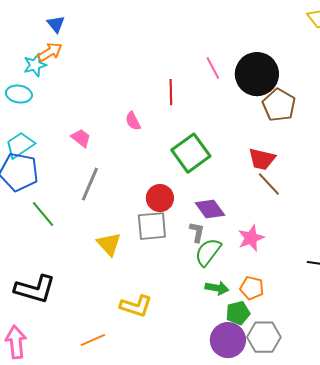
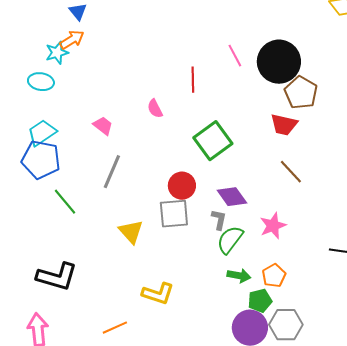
red trapezoid: (262, 159) -> (284, 125), moved
orange pentagon: (252, 288) -> (274, 276), turned 30

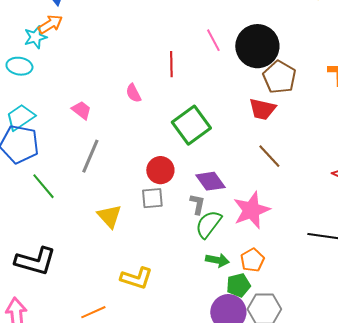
gray square: (174, 214) -> (152, 198), size x0.7
pink star: (273, 226) -> (251, 210), size x1.4

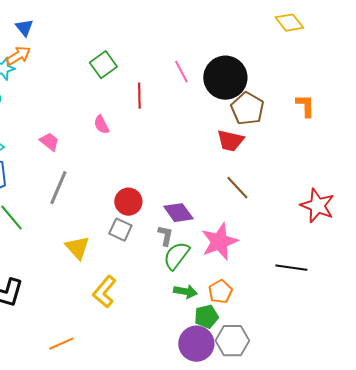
green square: (191, 125) -> (103, 65), moved, size x0.7
gray square: (152, 198) -> (120, 230), turned 30
yellow L-shape: (136, 278) -> (104, 292), moved, turned 112

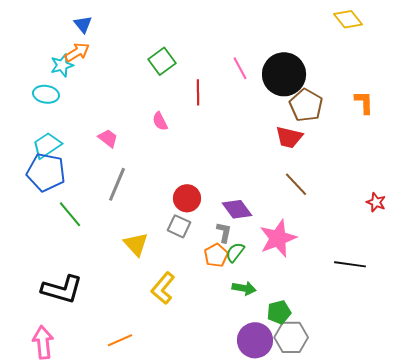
red star: (317, 206) -> (376, 202), size x0.6
green semicircle: (176, 256) -> (235, 252), size x0.7
orange pentagon: (220, 292) -> (216, 255), moved
green pentagon: (206, 317) -> (279, 312), moved

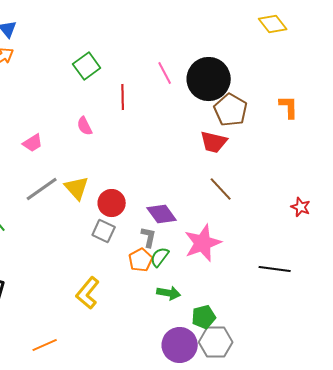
pink trapezoid: (108, 138) -> (33, 143), turned 110
gray line: (117, 184) -> (42, 189), turned 32
yellow triangle: (136, 244) -> (77, 188), moved

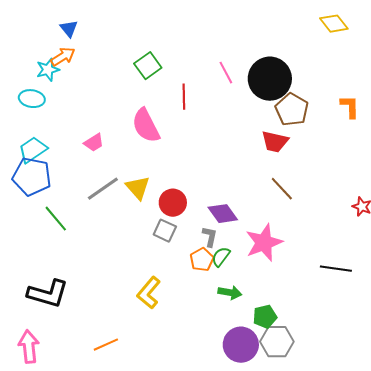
pink semicircle: (85, 126) -> (146, 126), size x1.8

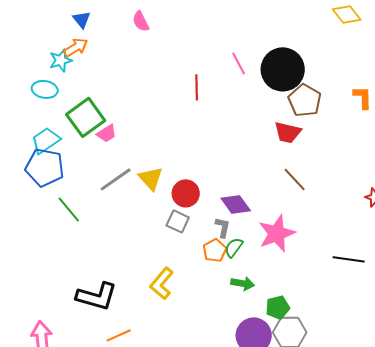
green square: (148, 66) -> (86, 117), moved, size x1.4
pink semicircle: (146, 126) -> (141, 21), moved, size x0.6
black L-shape: (48, 294) -> (97, 296), moved

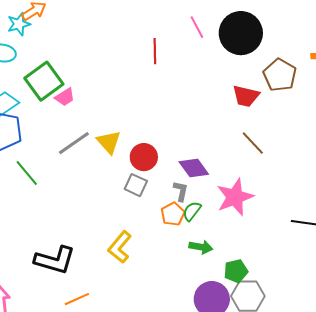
brown pentagon: (305, 100) -> (280, 75), moved

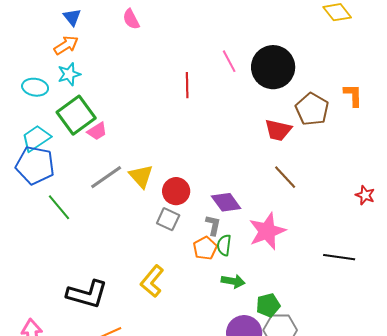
cyan star: (19, 24) -> (69, 74), moved
green semicircle: (192, 211) -> (224, 245), turned -30

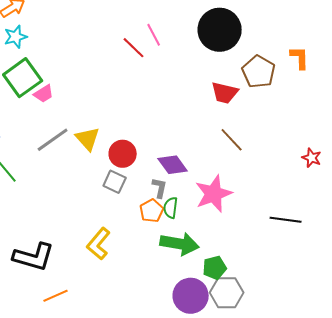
pink line: (229, 61) -> (154, 35), moved
red line: (187, 85) -> (134, 48), turned -45
green arrow: (233, 281) -> (180, 244), size x1.6

